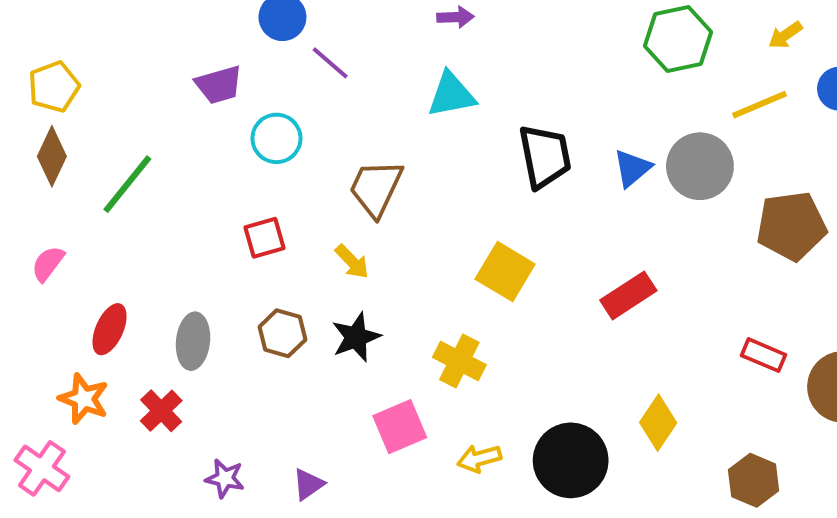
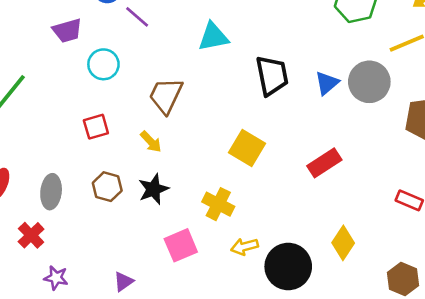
yellow arrow: (479, 458) -> (245, 247), moved
purple star: (225, 478) -> (56, 278), moved

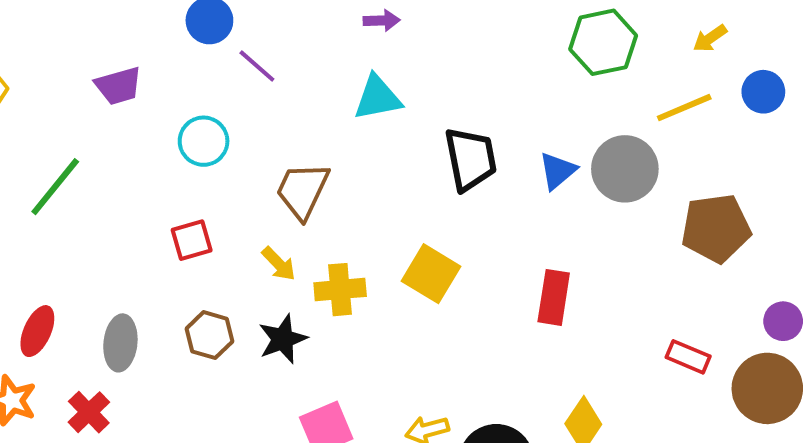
purple trapezoid: (67, 31) -> (118, 86), moved
red rectangle: (324, 163) -> (554, 297), turned -48
yellow cross: (218, 204) -> (340, 290), moved, turned -32

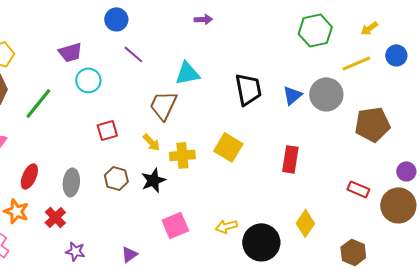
purple line: (257, 66) -> (133, 54), moved
cyan triangle: (378, 98) -> (187, 73), moved
cyan circle: (204, 141) -> (88, 80), moved

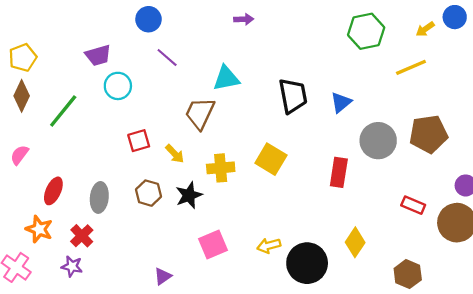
blue circle: (396, 55) -> (455, 17), moved
gray circle: (326, 94) -> (378, 141), moved
yellow arrow: (151, 142) -> (175, 154), moved
purple star: (75, 251) -> (72, 266), moved

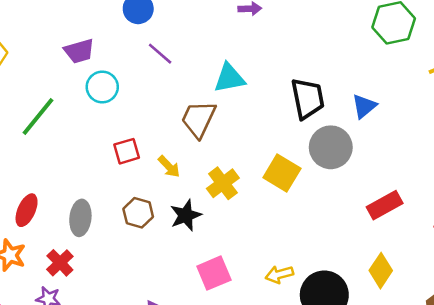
gray circle: (378, 141) -> (331, 147), moved
yellow cross: (221, 168) -> (223, 183), turned -32
red rectangle: (339, 172) -> (385, 205), moved, turned 52

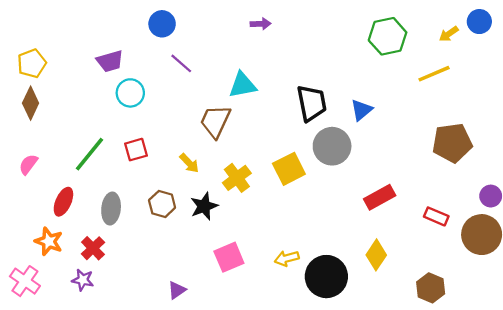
green line: (38, 116) -> (90, 154), moved
red square: (127, 151) -> (136, 150), moved
yellow square: (282, 173) -> (289, 169), turned 32

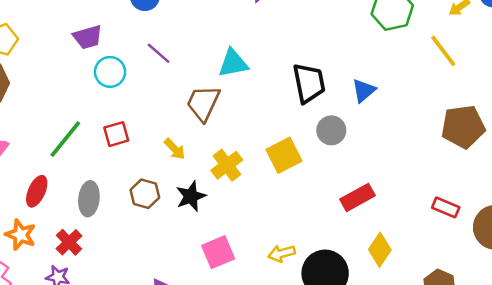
purple line: (181, 63) -> (159, 53), moved
yellow line: (434, 74) -> (443, 51), turned 76
gray circle: (332, 146) -> (331, 130), size x0.7
red rectangle: (380, 197) -> (357, 197), moved

